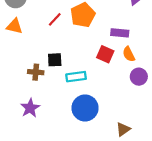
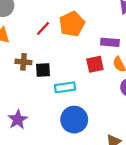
red square: (105, 54) -> (95, 64), turned -36
brown cross: (36, 72) -> (23, 62), moved

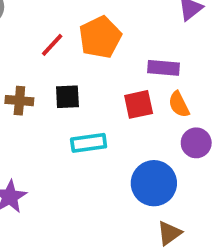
black square: (43, 70) -> (67, 97), moved
blue circle: (74, 120) -> (154, 183), moved

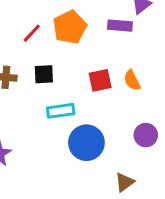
purple rectangle: (164, 68) -> (120, 26), moved
purple circle: (196, 143) -> (146, 135), moved
blue circle: (154, 183) -> (86, 143), moved

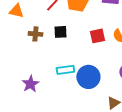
cyan rectangle: (61, 111) -> (65, 70), moved

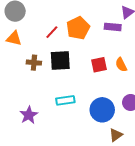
black square: (60, 32) -> (60, 60), size x1.5
blue circle: (88, 77) -> (102, 110), moved

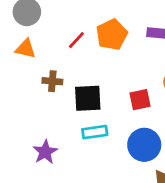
black square: (60, 60) -> (88, 98), moved
red square: (99, 65) -> (140, 100), moved

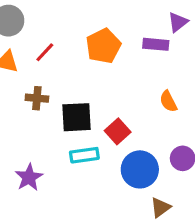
red line: (76, 40) -> (45, 52), moved
red square: (140, 100) -> (118, 131), moved, turned -30

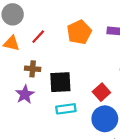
red square: (118, 131) -> (101, 92), moved
purple star: (29, 177) -> (25, 94), moved

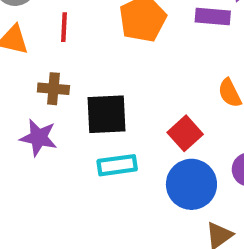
red line: (38, 37) -> (64, 27), turned -40
purple star: (25, 94) -> (39, 138), turned -30

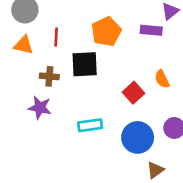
black square: (107, 114) -> (85, 64), moved
red square: (185, 133) -> (134, 93), moved

